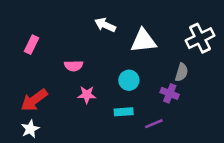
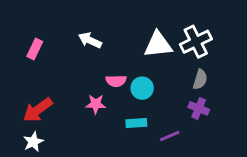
white arrow: (105, 25) -> (90, 40), moved
white cross: (200, 38) -> (196, 42), moved
pink semicircle: (74, 66) -> (116, 81), moved
purple cross: (170, 93) -> (199, 108), moved

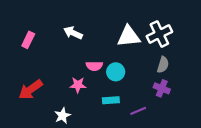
white star: (33, 142) -> (62, 116), moved

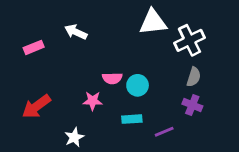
white arrow: (73, 33) -> (76, 32), moved
white triangle: (129, 36) -> (153, 22), moved
pink rectangle: (28, 40) -> (34, 47), turned 42

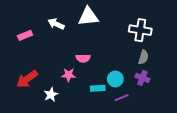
white triangle: (153, 22) -> (88, 17), moved
white cross: (189, 40) -> (140, 30), turned 35
cyan circle: (138, 85) -> (115, 79), moved
white star: (74, 137) -> (51, 95), moved

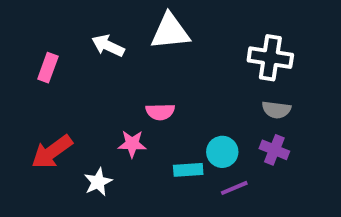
pink rectangle: (25, 35) -> (48, 68), turned -48
gray semicircle: (143, 57) -> (276, 110), turned 80

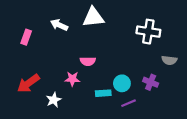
gray semicircle: (276, 110) -> (169, 60), moved

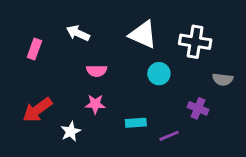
white triangle: (93, 17) -> (143, 35), moved, turned 30
pink semicircle: (88, 61) -> (97, 71), moved
cyan circle: (122, 83) -> (159, 74), moved

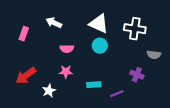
cyan circle: (159, 74) -> (100, 46), moved

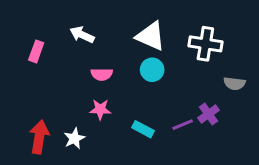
purple cross: (137, 75) -> (209, 114), turned 32
red arrow: (26, 76) -> (39, 137), moved, turned 135
cyan rectangle: (94, 85) -> (143, 129), turned 32
purple line: (117, 94) -> (183, 125), moved

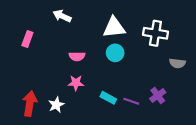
white arrow: (82, 35) -> (62, 16), moved
white triangle: (151, 36) -> (114, 27), turned -30
purple cross: (209, 114) -> (158, 96), moved
purple line: (183, 125) -> (131, 101), moved, turned 42

